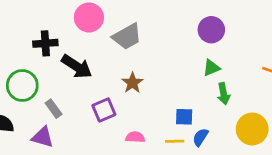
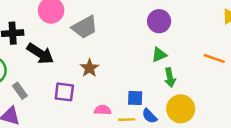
purple square: (104, 110) -> (64, 92), turned 30
yellow circle: (252, 129) -> (181, 109), moved
pink semicircle: (135, 137) -> (103, 110), moved
blue semicircle: (200, 137) -> (149, 116), turned -77

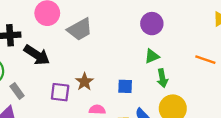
brown star: (89, 68) -> (84, 82), moved
blue square: (135, 98) -> (125, 86), moved

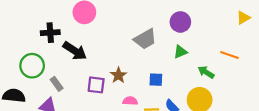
gray trapezoid: (80, 29) -> (145, 39), moved
green arrow: (162, 78) -> (206, 72), moved, turned 133

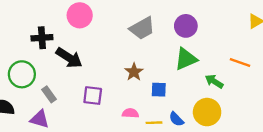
gray trapezoid: (145, 39) -> (142, 28), moved
green triangle: (180, 52) -> (186, 59), size x1.5
brown star: (118, 75) -> (134, 72), moved

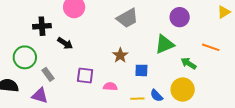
purple circle: (186, 26) -> (180, 17), moved
black arrow: (69, 58) -> (65, 43), size x0.7
pink semicircle: (130, 113) -> (110, 86), moved

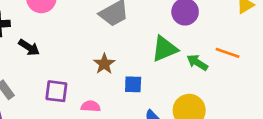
green arrow: (189, 63) -> (197, 62), moved

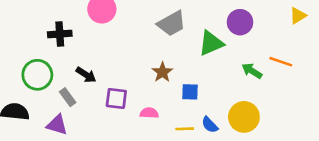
black arrow: (29, 47) -> (86, 75), moved
green triangle: (164, 49) -> (211, 43), moved

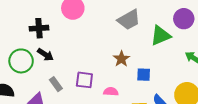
black arrow: (86, 75) -> (45, 55), moved
gray rectangle: (68, 97) -> (56, 84), moved

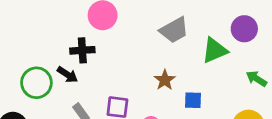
black cross: (39, 28) -> (82, 50), moved

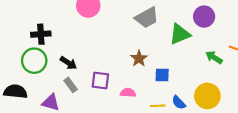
black cross: (82, 50) -> (41, 34), moved
black arrow: (68, 75) -> (68, 63), moved

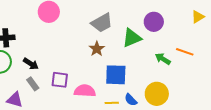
brown star: (139, 58) -> (97, 49), moved
blue square: (162, 75) -> (116, 75), size x1.6
pink semicircle: (128, 93) -> (85, 91), size x1.5

